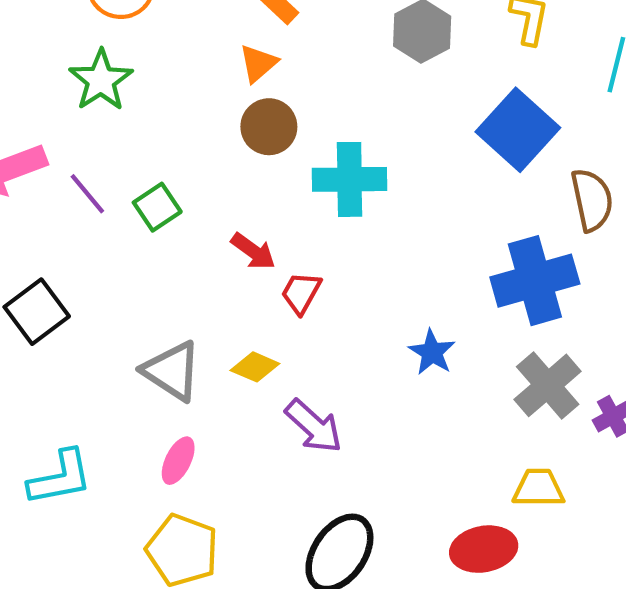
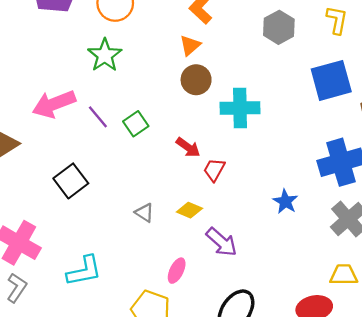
blue square: (518, 130) -> (331, 80), turned 33
gray triangle: (172, 371) -> (144, 213), size x0.6
pink ellipse: (178, 461) -> (177, 271), moved

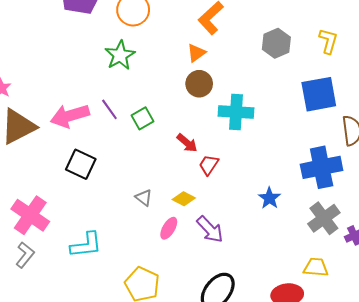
pink arrow: (54, 104) -> (70, 116), moved
black square: (71, 181) -> (81, 164), turned -32
pink ellipse: (177, 271) -> (169, 228), moved

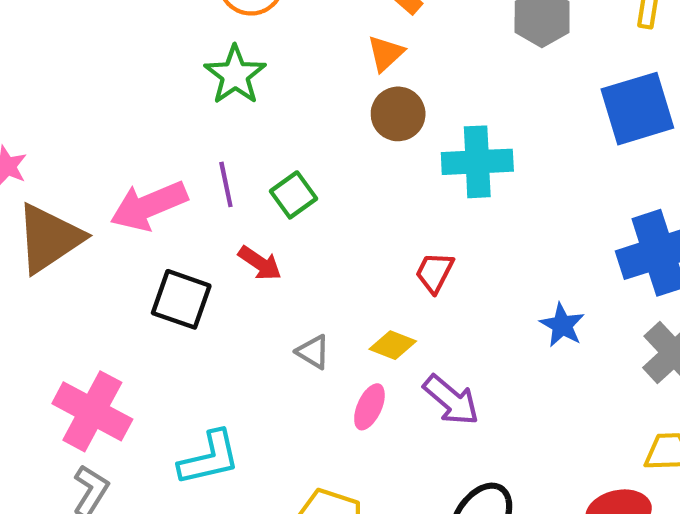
purple line: (109, 109) -> (226, 184), turned 30
red arrow: (187, 143) -> (260, 263), moved

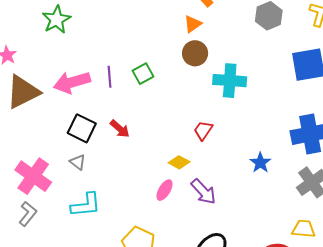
green star: (235, 75) -> (56, 20), moved
green square: (293, 195) -> (143, 74), moved
red arrow: (260, 263) -> (120, 129), moved
gray triangle: (313, 352) -> (78, 162), moved

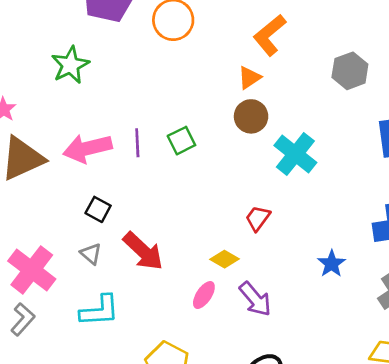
cyan cross: (230, 81) -> (295, 154), turned 32
black square: (82, 128) -> (98, 209), size x0.7
red arrow: (120, 129) -> (143, 251), moved, size x1.6

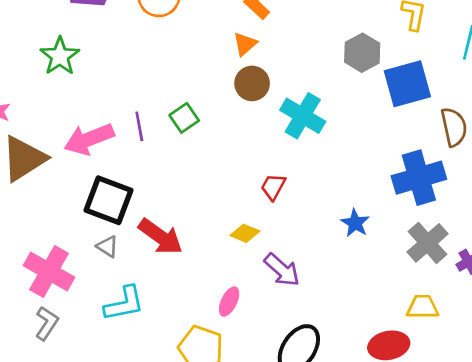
gray hexagon: (350, 71) -> (362, 53), moved
black square: (98, 209) -> (108, 200), size x1.8
pink ellipse: (204, 295) -> (229, 302), moved

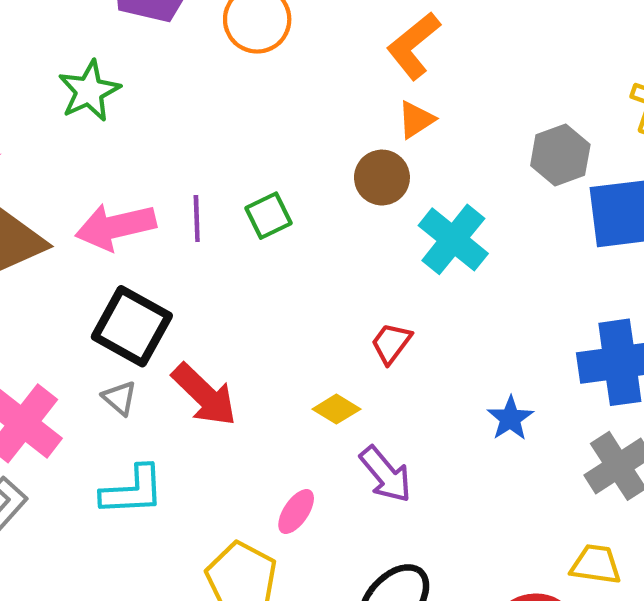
orange triangle: (245, 44) -> (416, 120), moved

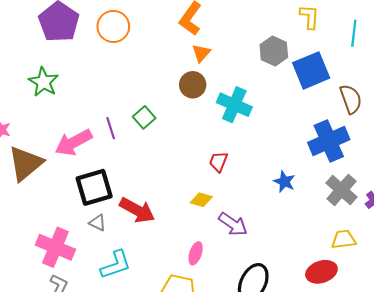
black square: (132, 326) -> (94, 187), turned -30

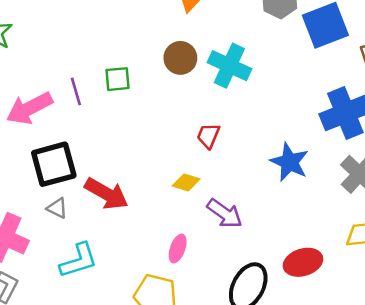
brown circle: (193, 85) -> (180, 58), moved
green square: (144, 117) -> (118, 79), turned 35
blue star: (284, 182) -> (289, 162), size x1.4
red ellipse: (321, 272) -> (303, 262), moved

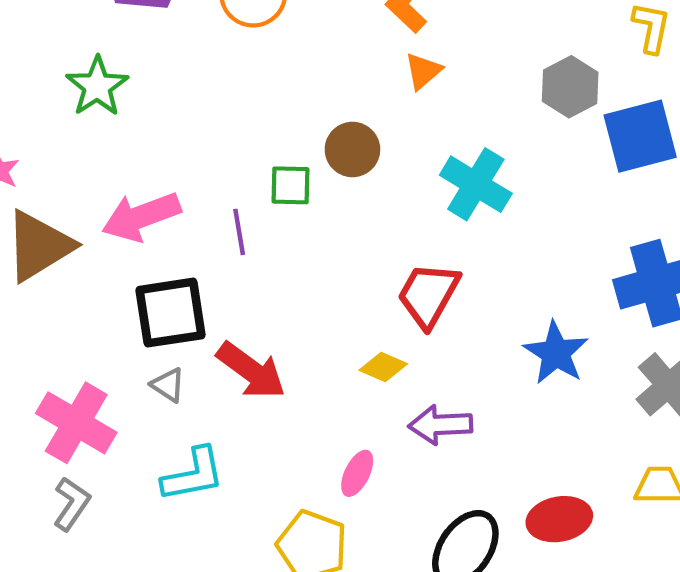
brown circle: (180, 58) -> (352, 149), moved
purple line: (76, 91) -> (239, 232), moved
red trapezoid: (208, 136) -> (428, 295), size x1.6
purple arrow: (225, 213) -> (440, 425), turned 135

